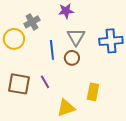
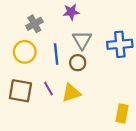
yellow circle: (14, 39) -> (25, 52), moved
yellow rectangle: (93, 92) -> (122, 113), moved
yellow triangle: (66, 108) -> (71, 93), moved

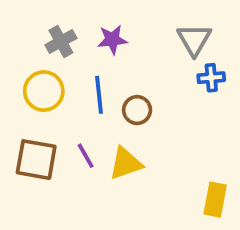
purple star: (71, 12) -> (112, 40), moved
gray triangle: (82, 40) -> (194, 40), moved
blue cross: (120, 44) -> (211, 78), size x0.6

